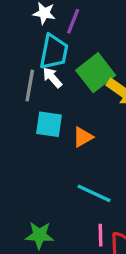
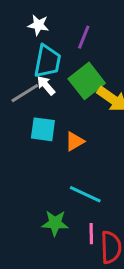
purple line: (73, 21) -> (84, 37), moved
gray line: (30, 86) -> (25, 93), turned 48
green star: (39, 235) -> (55, 223), moved

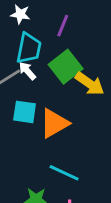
orange triangle: (75, 141) -> (54, 123), size x1.6

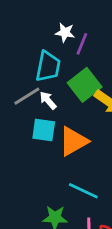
white star: (20, 14) -> (65, 33), moved
white arrow: (27, 71) -> (48, 100), moved

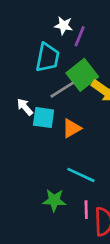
gray line: (27, 96) -> (62, 90), moved
white arrow: (48, 100) -> (25, 107), moved
orange triangle: (73, 141) -> (72, 128), size x0.7

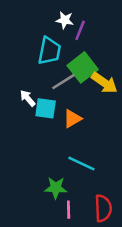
pink line: (86, 210) -> (69, 210), moved

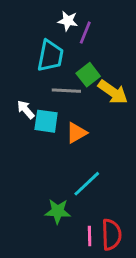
green square: (83, 67) -> (88, 75), size x0.7
gray line: (63, 82) -> (66, 91), turned 35
cyan line: (81, 163) -> (87, 184), turned -68
pink line: (69, 210) -> (90, 236), moved

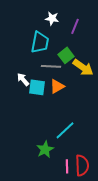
purple line: (85, 33) -> (75, 26), moved
orange triangle: (77, 133) -> (57, 86), moved
green star: (58, 211) -> (45, 149), turned -30

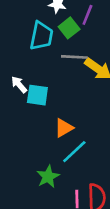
green square: (66, 55) -> (69, 28), moved
gray line: (51, 66) -> (74, 57), moved
orange triangle: (57, 86) -> (64, 128), moved

